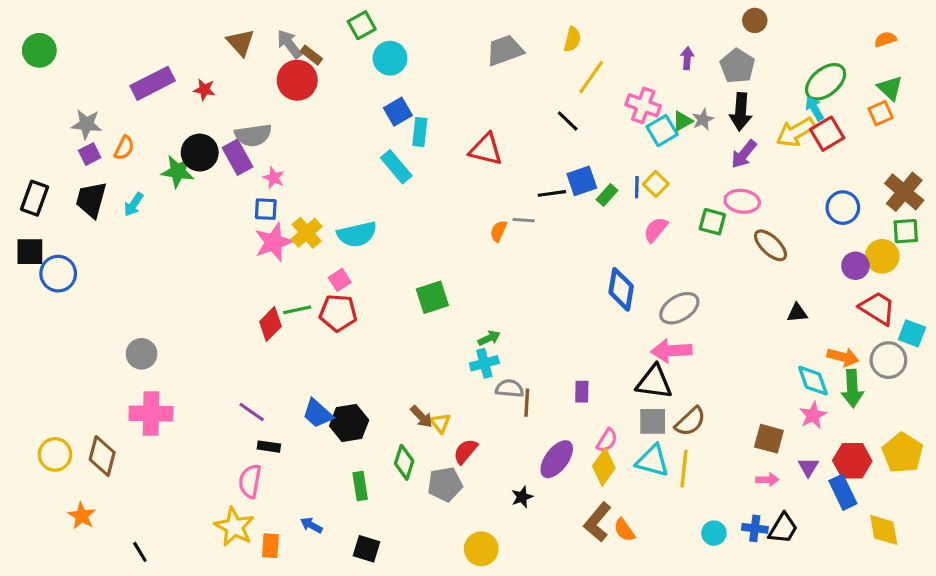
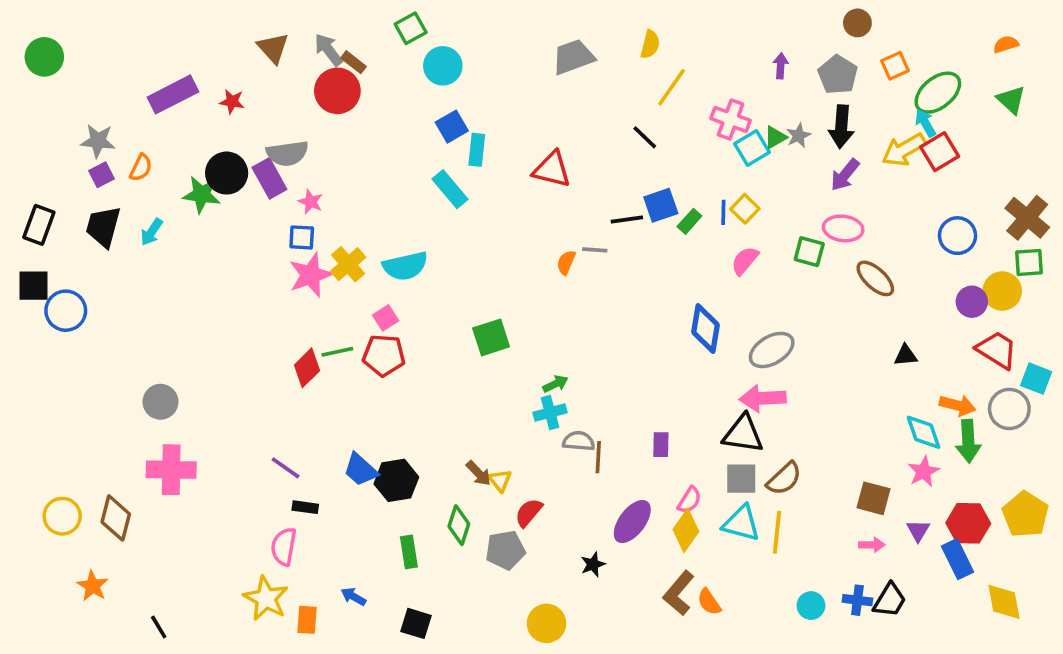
orange square: (881, 113) -> (895, 66), moved

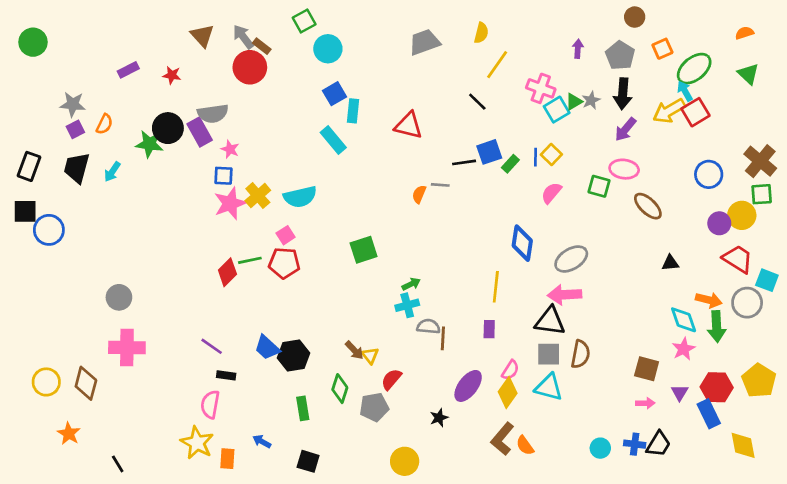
purple rectangle: (173, 94) -> (128, 70), size x0.6
brown semicircle: (784, 479) -> (580, 354), turned -36
yellow line: (777, 532) -> (496, 287), moved

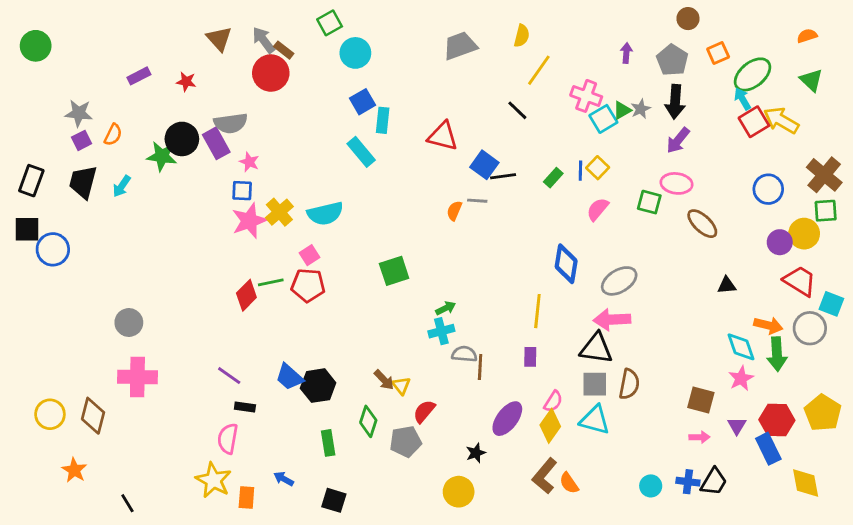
yellow arrow: (669, 111) -> (781, 120), moved, turned 60
blue square: (489, 152) -> (484, 165), moved, turned -35
yellow circle: (405, 461) -> (459, 492), moved

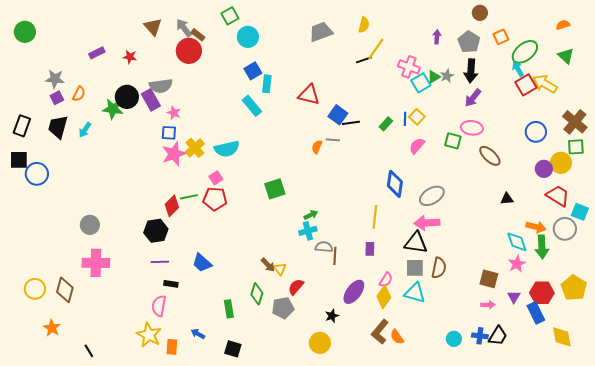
black line: (517, 110) -> (364, 60), moved, turned -63
purple line: (229, 376) -> (160, 262), turned -36
black hexagon: (318, 386) -> (156, 231), moved

